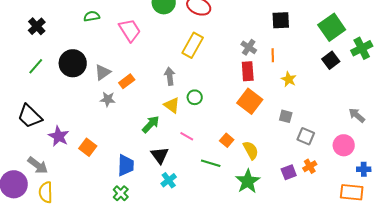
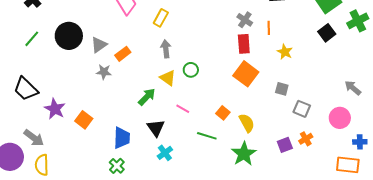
yellow rectangle: (193, 45) -> (161, 18), moved, size x0.7

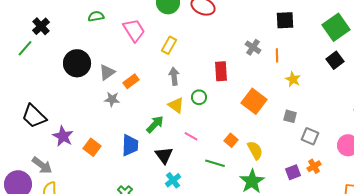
green line: (32, 39) -> (25, 48), moved
red rectangle: (244, 44) -> (221, 71), moved
blue trapezoid: (122, 138) -> (130, 145), moved

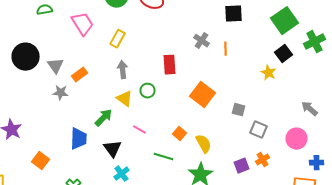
gray triangle: (107, 72) -> (56, 66), turned -30
yellow star: (293, 79) -> (268, 73), moved
orange square: (92, 147) -> (40, 161), moved

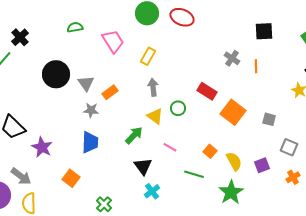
red rectangle: (170, 65) -> (207, 91), moved, turned -54
gray square: (238, 110) -> (269, 119), moved
blue trapezoid: (78, 139) -> (90, 142), moved
purple square: (242, 166) -> (262, 165), moved

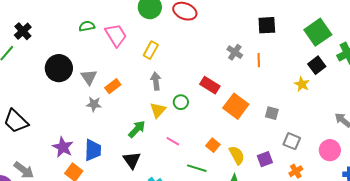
green semicircle: (75, 27) -> (87, 26), moved
yellow triangle: (155, 116) -> (158, 110), turned 36
blue trapezoid: (90, 142) -> (93, 150), moved
purple star: (42, 147) -> (63, 147), moved
black triangle: (143, 166) -> (132, 160), moved

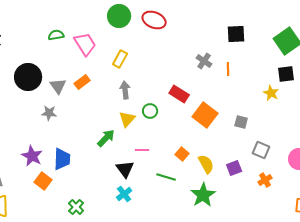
black square: (317, 65) -> (286, 74), turned 30
orange rectangle: (113, 86) -> (82, 82), moved
gray star: (94, 104) -> (49, 113), moved
pink line: (173, 141) -> (142, 150), turned -32
black triangle: (132, 160) -> (125, 169), moved

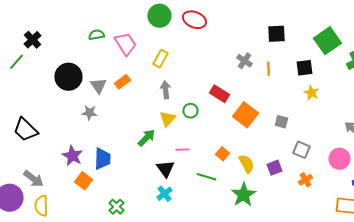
black square: (286, 74) -> (304, 68), moved

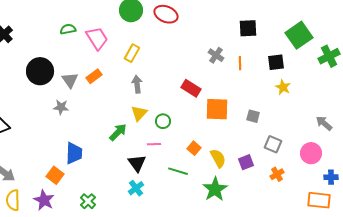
green circle: (190, 111) -> (163, 121), moved
orange square: (245, 115) -> (217, 109), turned -35
purple star: (72, 156) -> (44, 200), moved

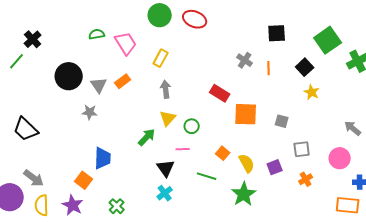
black square: (276, 62) -> (305, 67), turned -36
gray square: (273, 144) -> (302, 149), turned -30

